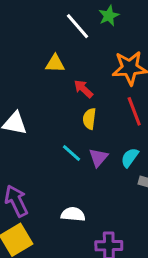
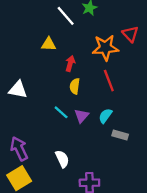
red arrow: (83, 89) -> (70, 64), turned 63
white semicircle: (73, 214) -> (62, 159), turned 60

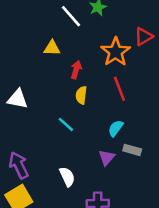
red triangle: (130, 34) -> (144, 37), turned 42
orange star: (105, 48) -> (116, 52), turned -30
purple triangle: (82, 116) -> (107, 158), moved

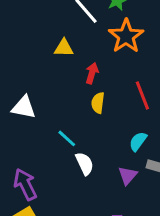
orange star: (116, 52) -> (126, 36), moved
cyan line: (66, 124) -> (67, 138), moved
white semicircle: (67, 177) -> (85, 164), moved

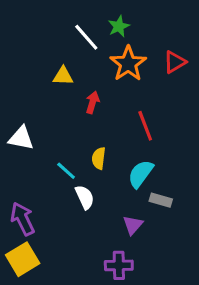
yellow semicircle: (98, 103) -> (99, 158), moved
cyan semicircle: (138, 141) -> (141, 174), size x1.4
purple triangle: (128, 176) -> (133, 225), moved

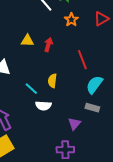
orange star: (128, 64) -> (71, 20), size x0.6
yellow triangle: (63, 76) -> (27, 41), moved
cyan semicircle: (141, 174) -> (94, 85), moved
white semicircle: (85, 197) -> (43, 106), turned 119

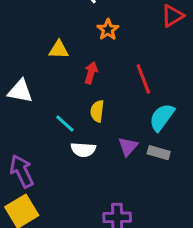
orange star: (71, 20) -> (108, 30), moved
red arrow: (48, 45) -> (91, 73), moved
purple triangle: (74, 124) -> (128, 147), moved

